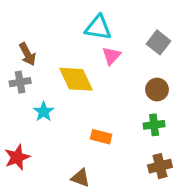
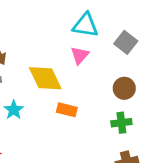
cyan triangle: (98, 28) -> (86, 25), moved
orange rectangle: (101, 137) -> (67, 110), moved

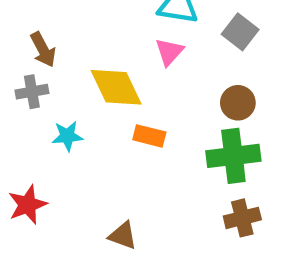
cyan star: (14, 110) -> (67, 136), turned 30
green cross: (121, 123) -> (233, 156), size x1.6

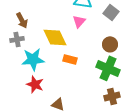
cyan star: (67, 136) -> (33, 59), size x1.6
green cross: (233, 156) -> (108, 68), turned 30
red star: (28, 205) -> (35, 84), moved, turned -30

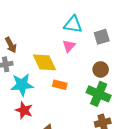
gray square: (111, 12) -> (102, 37), turned 35

